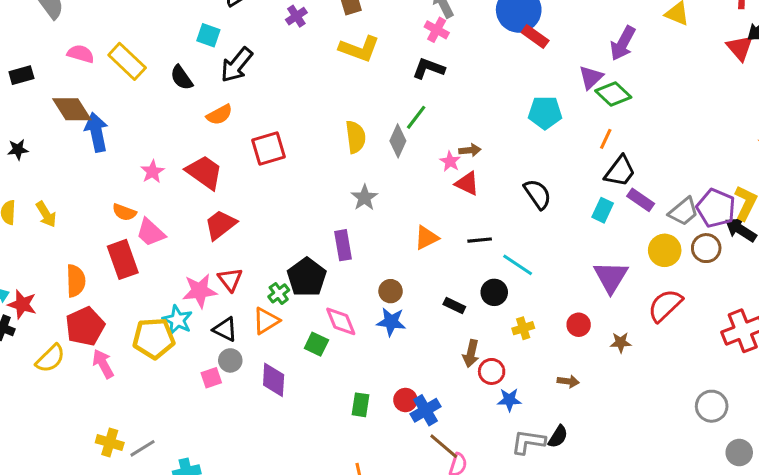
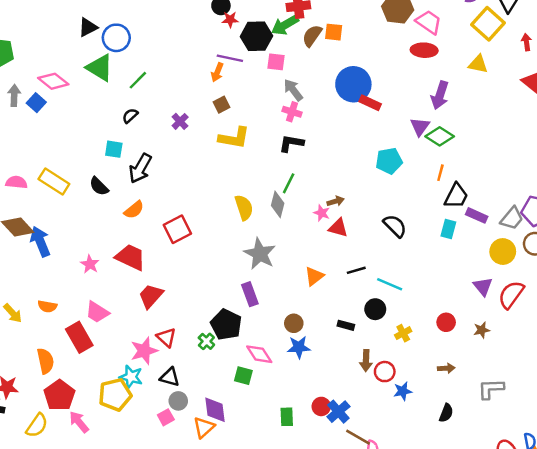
gray star: (364, 198) -> (260, 254), size x1.5
orange semicircle: (124, 212) -> (47, 306), moved
purple triangle: (611, 277) -> (483, 286), moved, size x0.7
orange triangle: (266, 321) -> (204, 427), moved
gray L-shape: (528, 442) -> (491, 389), moved

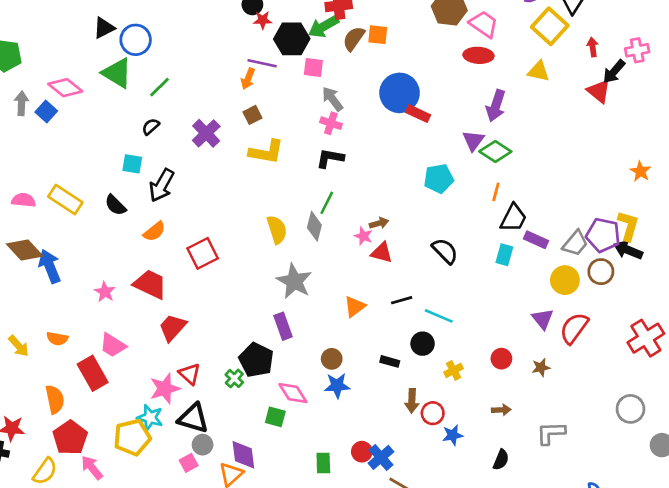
purple cross: (180, 121) -> (206, 133), size x1.5
black triangle: (170, 377) -> (193, 418), size x1.4

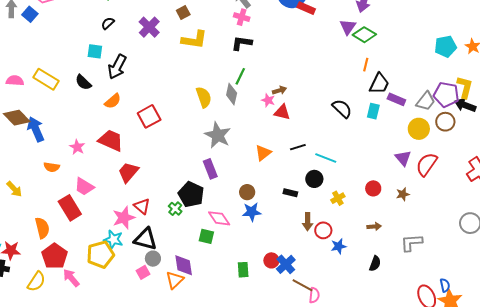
cyan pentagon: (439, 179) -> (446, 46), moved
black semicircle: (445, 251) -> (342, 109), moved
orange semicircle: (57, 339) -> (52, 167), moved

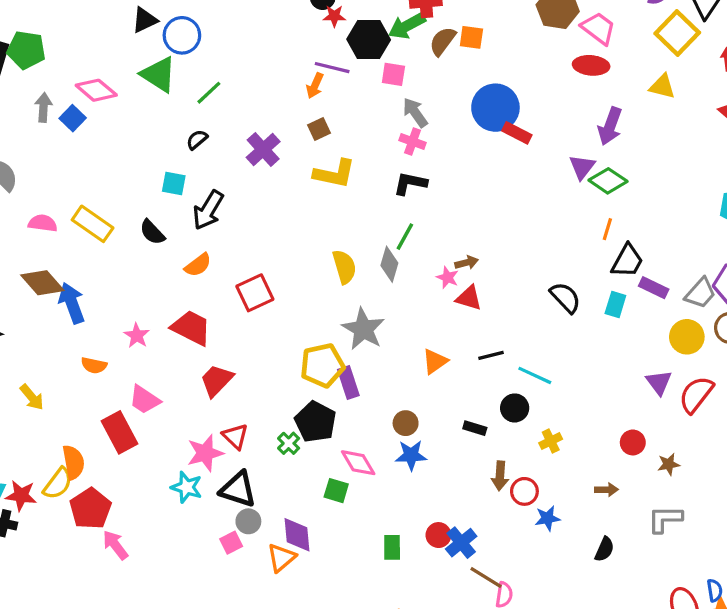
red circle: (373, 188) -> (633, 442), moved
brown star: (403, 194) -> (669, 464), moved
yellow pentagon: (101, 255) -> (322, 365), moved
yellow semicircle: (36, 282) -> (58, 483), moved

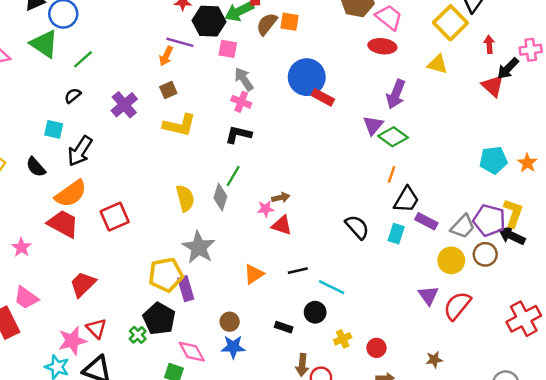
orange semicircle: (198, 265) -> (71, 194), size x1.5
pink star: (448, 277) -> (266, 209), turned -30
red trapezoid: (191, 328) -> (63, 224), moved
red circle: (633, 442) -> (376, 348), moved

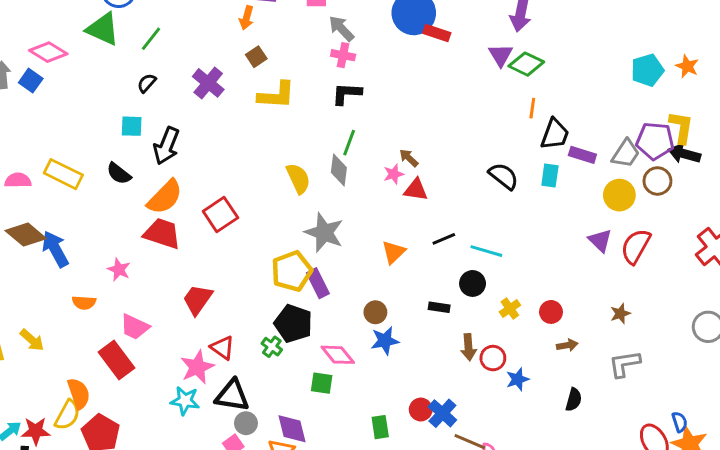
brown arrow: (281, 198) -> (409, 158), turned -114

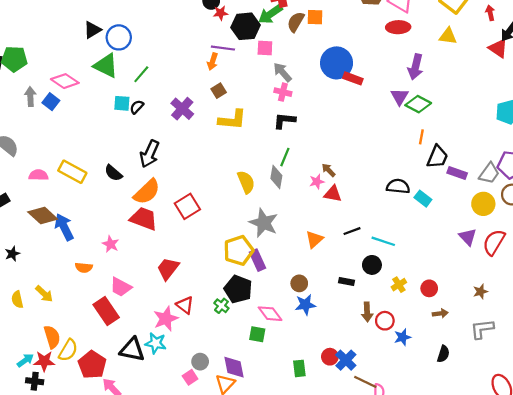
cyan square: (132, 126) -> (122, 103), moved
black semicircle: (504, 176) -> (398, 186), turned -35
cyan rectangle: (550, 176) -> (423, 199), moved, turned -63
orange semicircle: (79, 394) -> (52, 337), moved
black triangle: (232, 396) -> (132, 350), moved

